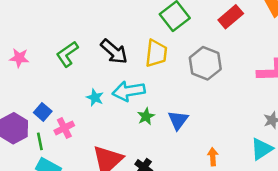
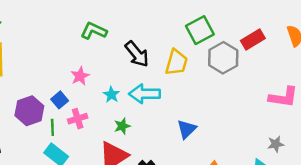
green L-shape: (67, 54) -> (94, 31), moved, turned 50
pink star: (19, 58) -> (80, 76), moved, turned 30
gray hexagon: (205, 63) -> (223, 58), moved
green star: (146, 116) -> (122, 126), moved

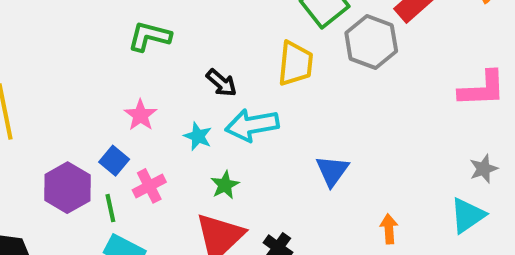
black arrow: (137, 54) -> (221, 83), moved, size x0.7

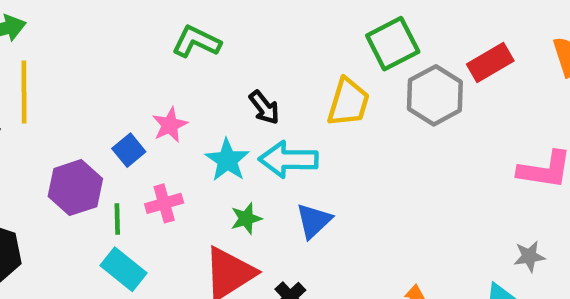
cyan star: (198, 136) -> (227, 160), size x1.4
blue square: (114, 161) -> (129, 150), moved
blue triangle: (332, 171) -> (314, 221), moved

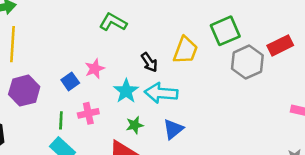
yellow trapezoid: (348, 102) -> (185, 50), moved
purple hexagon: (75, 188) -> (24, 91), moved

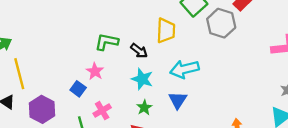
green L-shape: (113, 22) -> (107, 42), moved
cyan star: (126, 91) -> (142, 79), moved
cyan arrow: (161, 93) -> (184, 69), moved

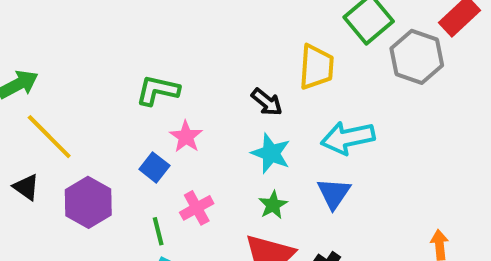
green L-shape: (107, 42) -> (158, 90), moved
yellow line: (19, 74) -> (49, 137), turned -32

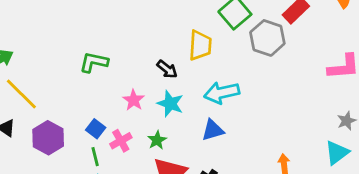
pink star: (186, 137) -> (134, 100), moved
blue square: (154, 167) -> (96, 129), moved
blue triangle: (334, 193) -> (213, 130), turned 40
green star: (273, 205) -> (157, 140), moved

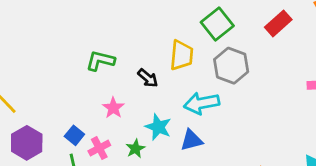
gray hexagon: (267, 38) -> (231, 66), moved
green L-shape: (94, 62) -> (100, 61), moved
cyan star: (170, 104) -> (158, 127), moved

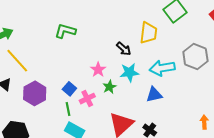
green L-shape: (100, 61) -> (65, 31), moved
gray hexagon: (231, 66) -> (195, 57), moved
cyan star: (158, 127) -> (129, 72), moved, turned -30
green star: (135, 149) -> (109, 87), moved

